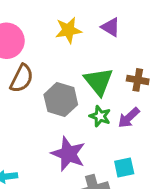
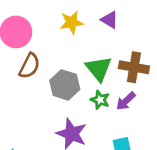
brown cross: (138, 80) -> (134, 67), size x1.5

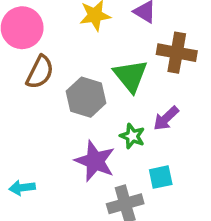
brown cross: (134, 67) -> (177, 53), moved
green star: (100, 100) -> (132, 136), moved

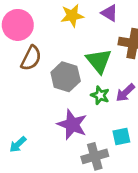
green star: (132, 136) -> (100, 95), moved
cyan arrow: (22, 188) -> (18, 144), turned -36

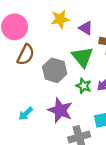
purple triangle: (109, 13) -> (86, 28), moved
cyan arrow: (18, 144) -> (26, 114), moved

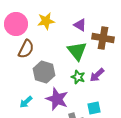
yellow star: (60, 19) -> (46, 21), moved
gray hexagon: (55, 70) -> (44, 72), moved

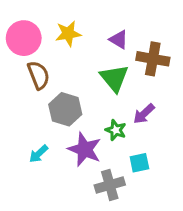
brown semicircle: (26, 49) -> (39, 75), turned -48
green star: (78, 77) -> (116, 130), moved

